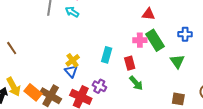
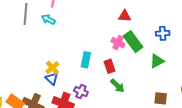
pink cross: (140, 40) -> (118, 43), turned 32
green triangle: (177, 61) -> (157, 61), turned 42

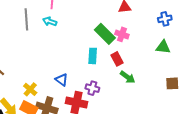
green rectangle: (133, 42) -> (105, 34), moved
green triangle: (157, 61) -> (163, 47), turned 42
yellow cross: (52, 68) -> (30, 89), moved

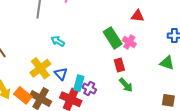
cyan arrow: (50, 21) -> (58, 41), moved
cyan rectangle: (93, 56) -> (79, 83), moved
yellow cross: (30, 89) -> (40, 68), moved, size x1.5

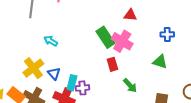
pink cross: (129, 42) -> (122, 41), size x1.5
green arrow: (126, 85) -> (130, 85), moved
purple cross: (89, 88) -> (82, 88), turned -32

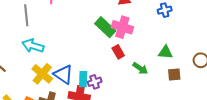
cyan arrow: (51, 41) -> (33, 46), moved, size x1.5
green triangle: (160, 62) -> (166, 52), moved
blue triangle: (54, 74) -> (63, 74), size x1.5

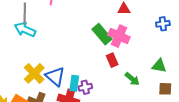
cyan arrow: (33, 46) -> (25, 30), moved

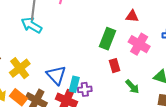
green rectangle: (102, 34) -> (108, 39), turned 55
pink cross: (119, 36) -> (139, 44), moved
yellow cross: (34, 73) -> (20, 68), moved

